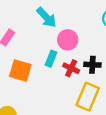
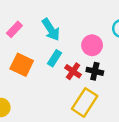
cyan arrow: (46, 17) -> (51, 30), moved
pink circle: (68, 40) -> (92, 45), moved

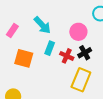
black cross: (95, 71) -> (85, 53), turned -32

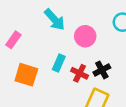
cyan arrow: (42, 25) -> (55, 20), moved
pink circle: (78, 32) -> (85, 36), moved

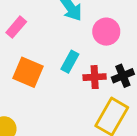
red cross: (80, 73) -> (95, 77), turned -35

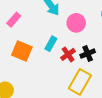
red cross: (95, 77) -> (68, 54), turned -32

